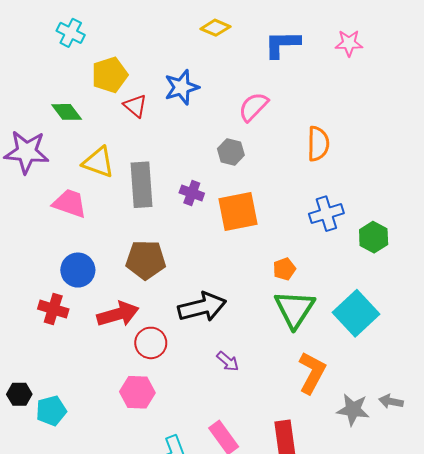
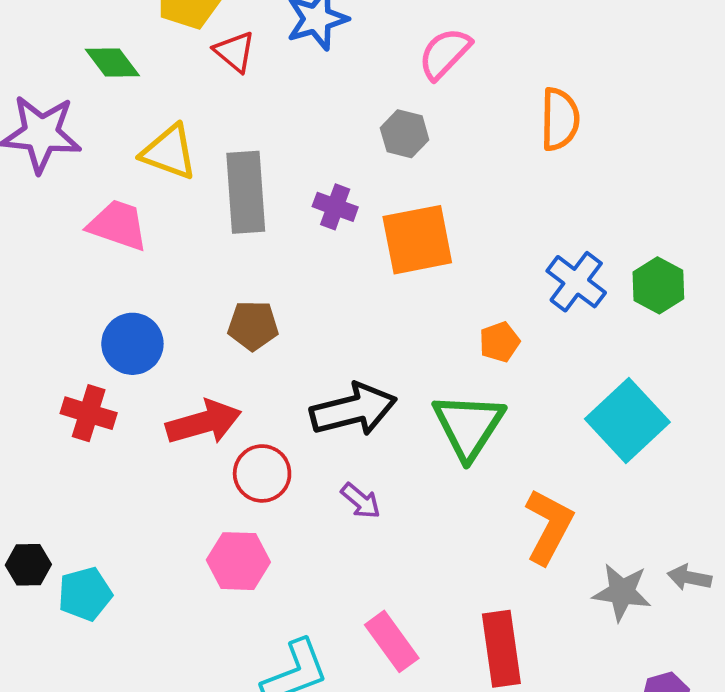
blue cross: (326, 214) -> (576, 282), moved, turned -36
brown pentagon: (146, 260) -> (253, 326), size x0.7
green triangle: (294, 309) -> (468, 426), moved
purple arrow: (228, 361) -> (361, 501), moved

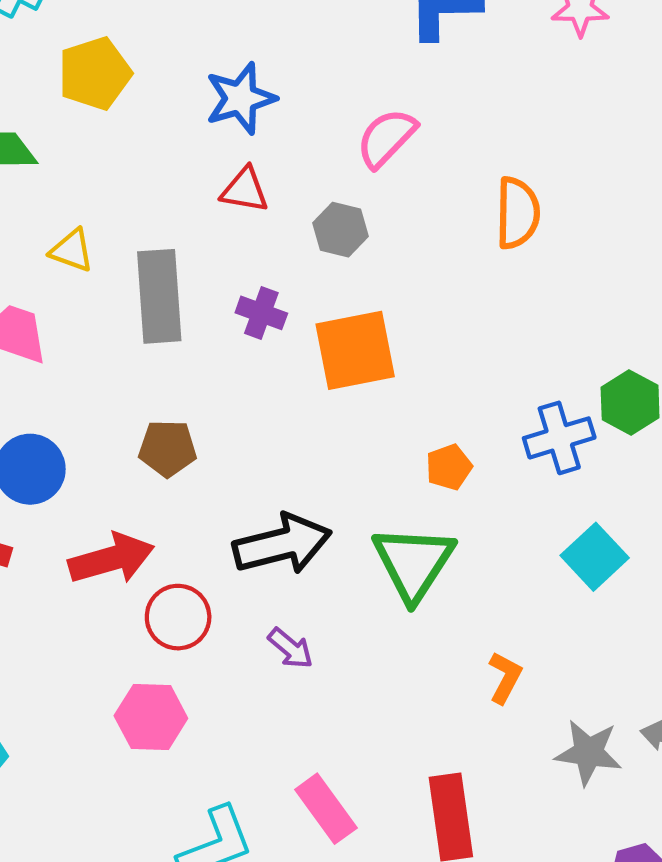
red triangle: (235, 52) -> (245, 190), moved, turned -30
yellow triangle: (169, 152) -> (72, 250), size x0.7
blue cross: (576, 282) -> (559, 438), moved, turned 36
cyan square: (627, 421) -> (595, 557), size x0.7
orange L-shape: (549, 526) -> (505, 677), size x0.6

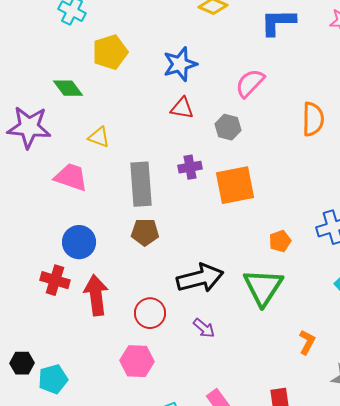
gray rectangle: (159, 296) -> (141, 184), moved
purple cross: (261, 313) -> (190, 167), turned -30
red arrow: (111, 559) -> (96, 295), moved, turned -81

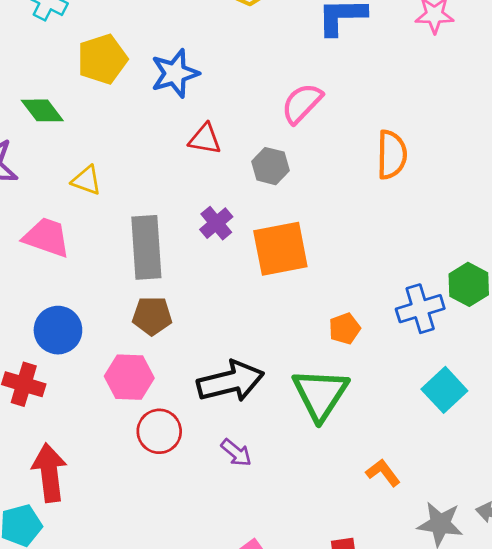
blue star: (180, 64) -> (175, 73), moved
purple cross: (190, 167) -> (216, 223), turned -30
red arrow: (96, 295) -> (49, 473), moved
orange L-shape: (307, 342) -> (383, 473), turned -65
pink hexagon: (137, 361) -> (129, 377), moved

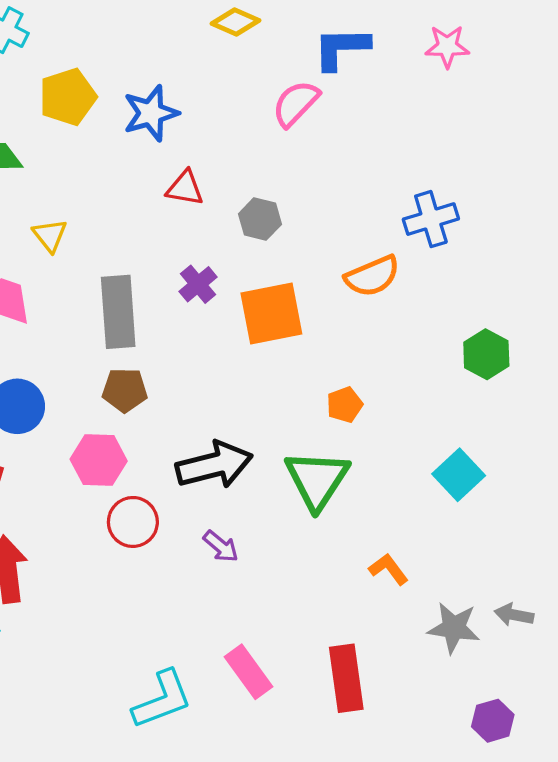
pink semicircle: (302, 103) -> (296, 103), moved
orange semicircle: (392, 155) -> (372, 276), moved, turned 66
yellow triangle: (86, 180) -> (50, 235), turned 32
blue cross: (420, 309) -> (431, 219), moved

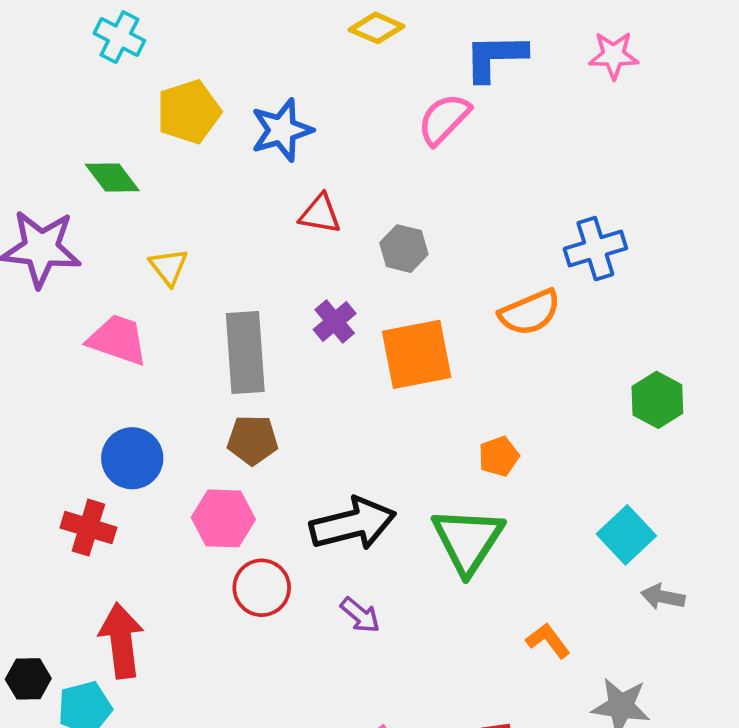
gray arrow: (514, 615) -> (663, 597), moved

